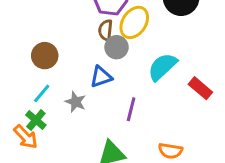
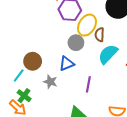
brown semicircle: (105, 30) -> (100, 35), moved
brown circle: (45, 56) -> (33, 61), moved
cyan line: (42, 93) -> (19, 75), moved

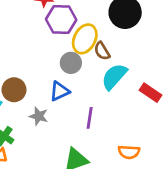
brown semicircle: (100, 35) -> (102, 51), turned -32

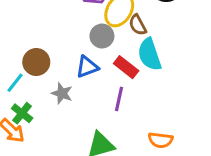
cyan semicircle: (114, 77) -> (149, 55), turned -64
red rectangle: (151, 93) -> (126, 67), moved

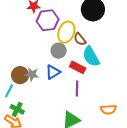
gray star: (62, 93) -> (32, 74), moved

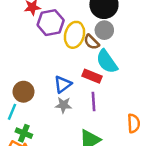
gray circle: (59, 51) -> (104, 30), moved
gray star: (32, 74) -> (63, 105), moved
orange semicircle: (108, 110) -> (134, 123), turned -84

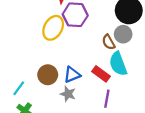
yellow ellipse: (74, 35) -> (53, 28), moved
brown circle: (23, 92) -> (48, 75), moved
purple line: (94, 102) -> (107, 99), moved

